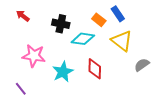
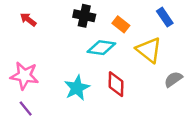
blue rectangle: (118, 14) -> (165, 17), moved
black cross: (61, 24) -> (84, 16), moved
pink star: (34, 56) -> (24, 76), moved

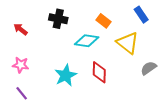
black cross: (84, 16) -> (58, 19), moved
red arrow: (28, 19) -> (21, 29), moved
pink star: (24, 76) -> (21, 65), size x0.7

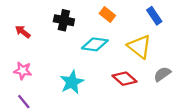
orange rectangle: (103, 21) -> (107, 15), moved
red diamond: (99, 72) -> (125, 79), moved, turned -50

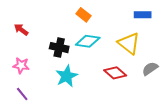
orange rectangle: (107, 15) -> (83, 15), moved
blue rectangle: (154, 16) -> (143, 15), turned -56
black cross: (64, 20) -> (59, 48), moved

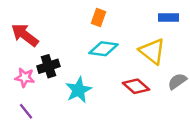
orange rectangle: (83, 15) -> (99, 17), turned 72
red arrow: (21, 30) -> (25, 35), size x1.6
black cross: (59, 48) -> (48, 66), moved, turned -30

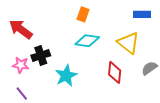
red diamond: (136, 86) -> (115, 72), turned 55

